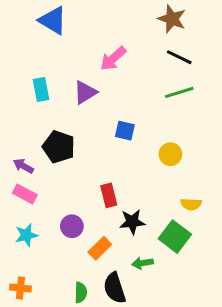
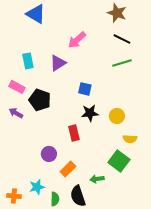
yellow circle: (170, 154) -> (117, 116), moved
pink rectangle: (25, 194) -> (17, 87), moved
black star: (132, 222) -> (90, 113), moved
cyan star: (26, 235) -> (37, 187), moved

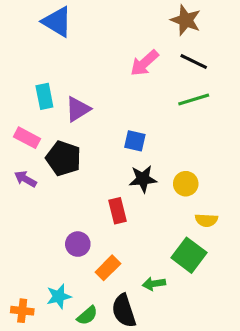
pink arrow: (77, 40) -> (144, 63), moved
purple triangle: (58, 63) -> (78, 109), moved
green semicircle: (55, 199) -> (87, 315), turned 48

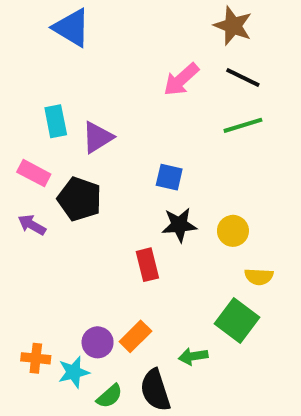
purple circle: (78, 244) -> (98, 342), moved
orange cross: (22, 311) -> (36, 358), moved

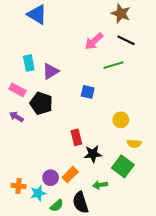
green line: (243, 125) -> (114, 65), moved
black star: (179, 225) -> (93, 154), moved

